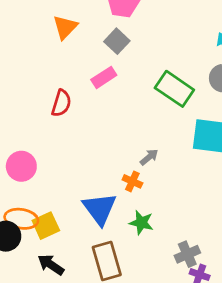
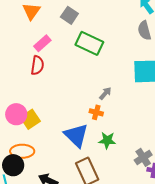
pink rectangle: (104, 77) -> (42, 43), moved
green rectangle: (174, 89) -> (89, 43), moved
yellow square: (46, 226) -> (30, 119), moved

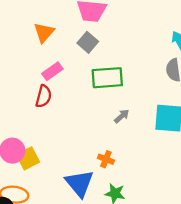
green rectangle: (89, 43) -> (107, 78), turned -36
gray arrow: (105, 93) -> (122, 116), moved

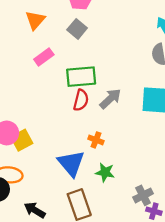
green rectangle: (107, 78) -> (81, 77), moved
red semicircle: (44, 96) -> (81, 100), moved
gray arrow: (122, 116) -> (110, 99), size x1.5

